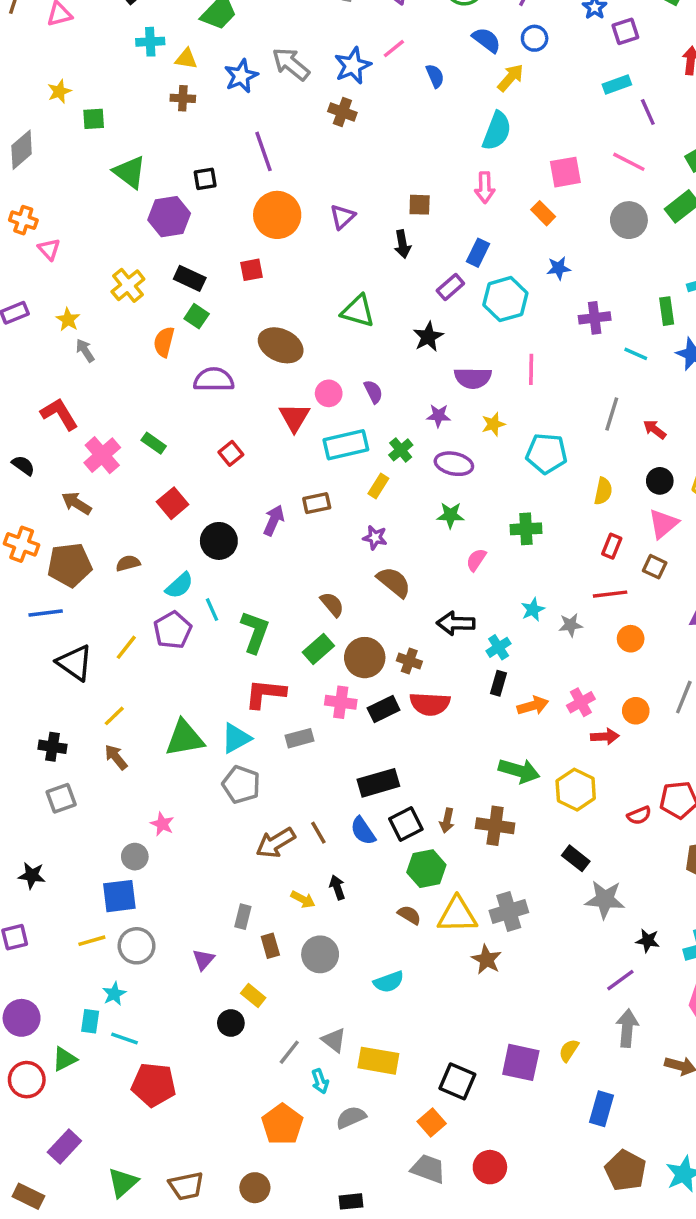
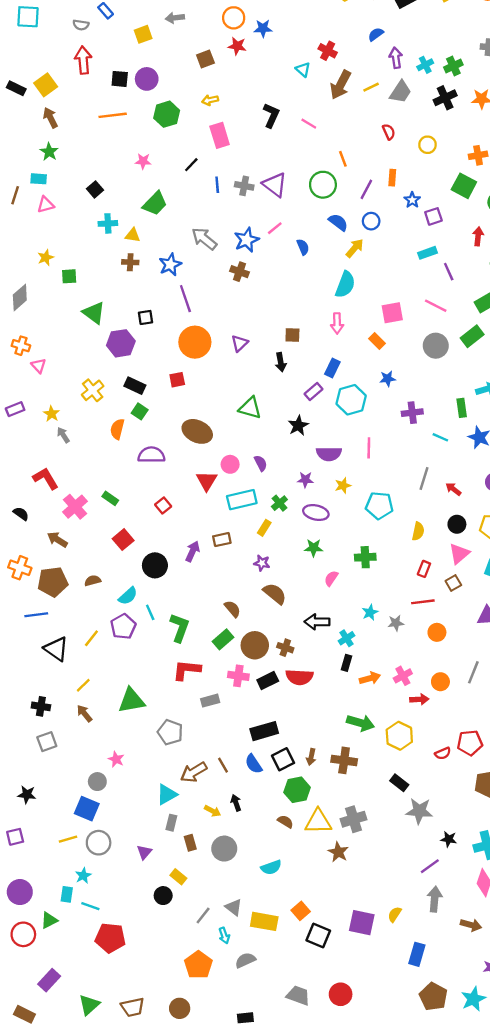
blue star: (241, 76) -> (170, 265), moved
brown square: (655, 567) -> (453, 583), turned 35
cyan triangle: (236, 738) -> (167, 795), moved
blue square: (119, 896) -> (87, 809), turned 30
orange square: (432, 1122) -> (301, 911), moved

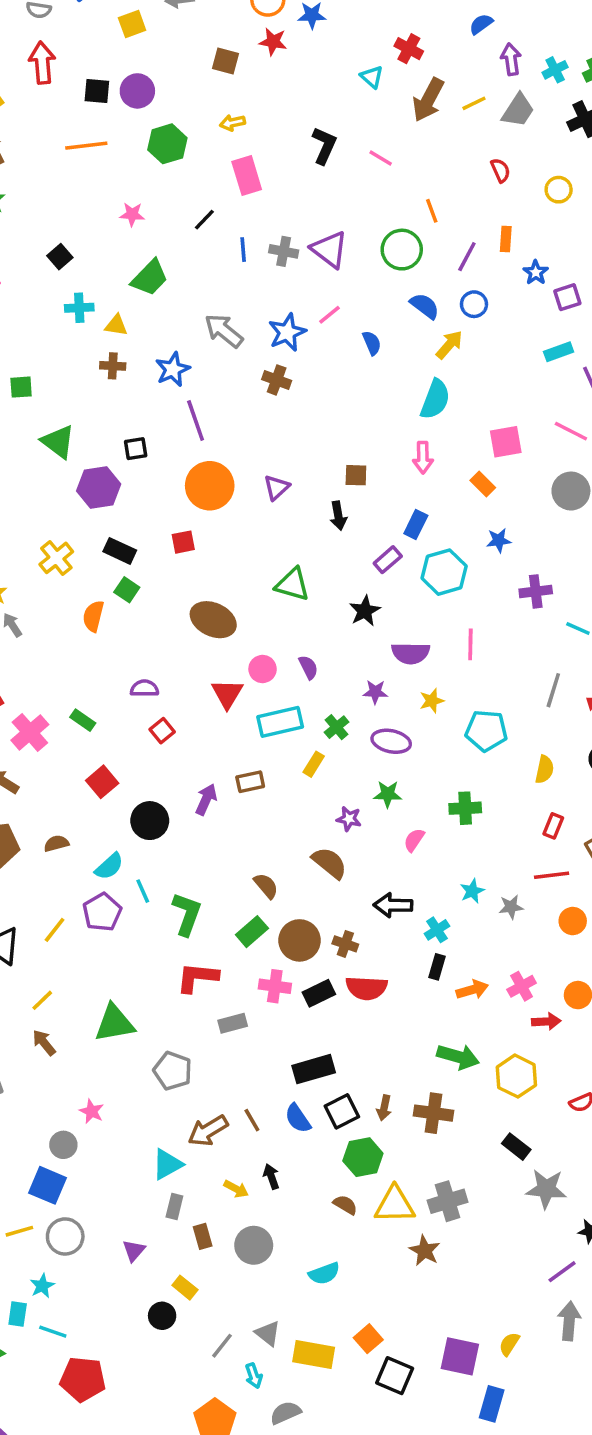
brown square: (205, 59) -> (226, 61), turned 36
purple semicircle: (151, 455) -> (144, 688), moved, size x0.7
purple star: (262, 563) -> (349, 819), moved
blue rectangle: (417, 954) -> (492, 1404), moved

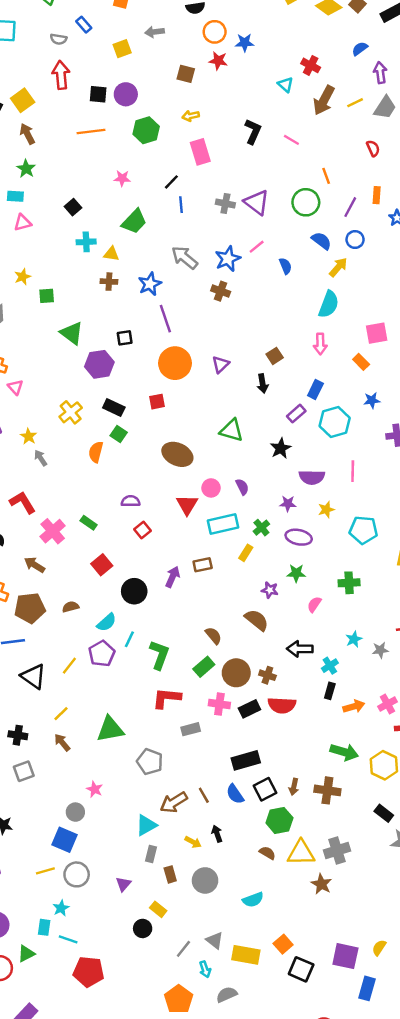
blue line: (243, 250) -> (181, 205), moved
brown square: (356, 475) -> (275, 356), turned -35
cyan line: (143, 891) -> (129, 639), turned 49

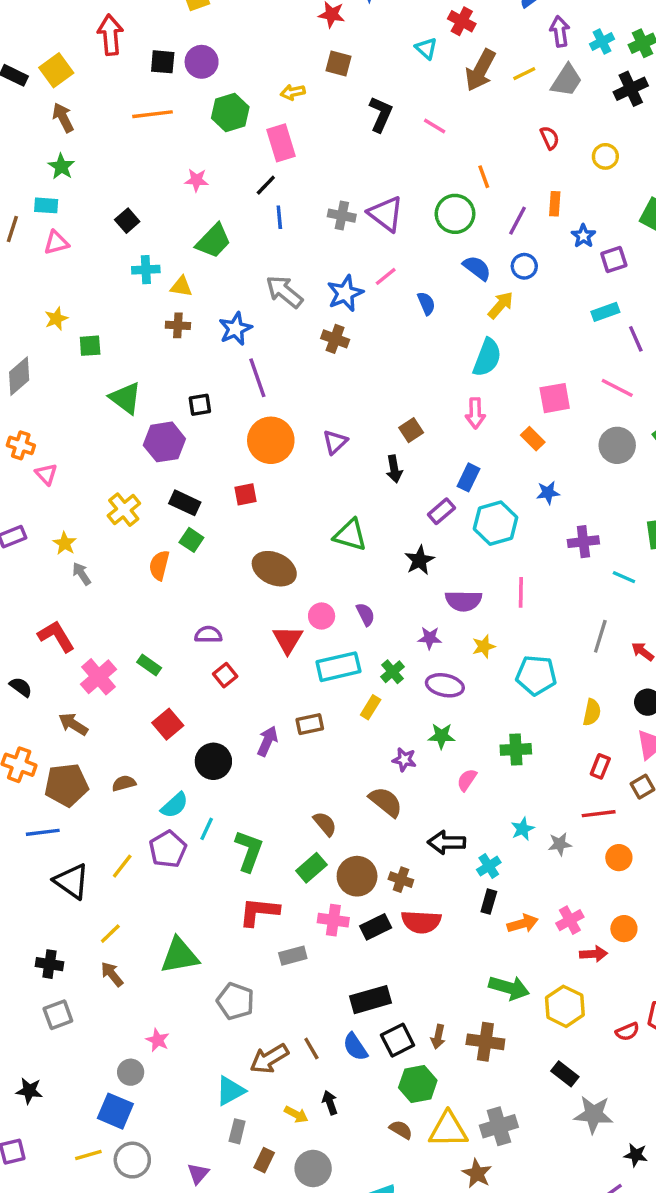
brown square: (186, 74) -> (338, 63), moved
pink rectangle: (200, 152) -> (281, 143), moved
brown rectangle: (170, 874) -> (264, 1160), turned 42

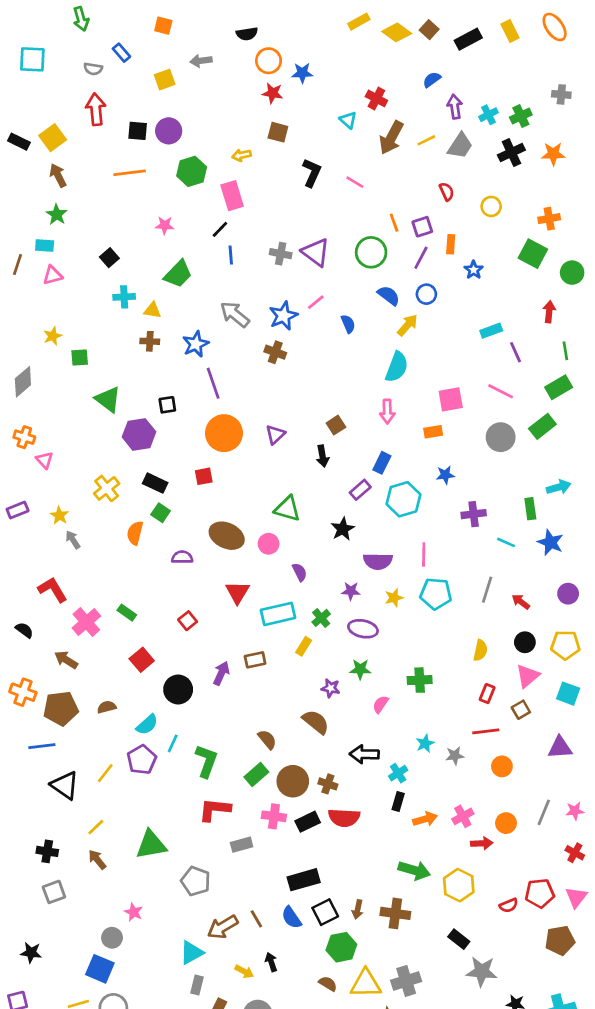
purple square: (614, 259) -> (422, 227), moved
orange rectangle: (533, 439) -> (433, 432), turned -54
pink circle: (322, 616) -> (269, 544), moved
purple semicircle: (208, 635) -> (182, 557), moved
cyan pentagon: (536, 675) -> (436, 594), moved

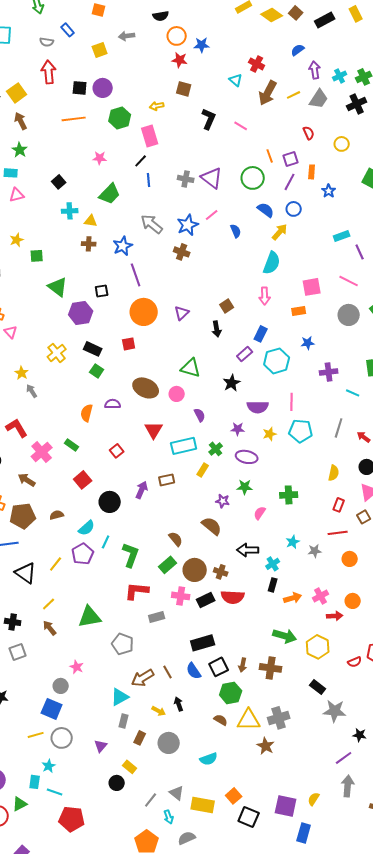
orange semicircle: (135, 533) -> (87, 413), moved

